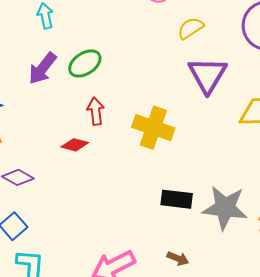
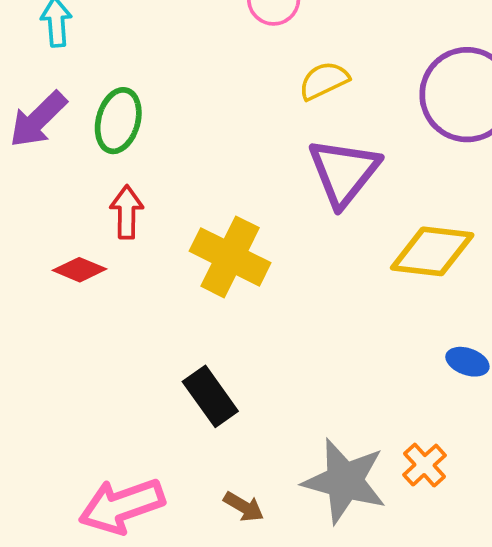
green ellipse: (85, 63) -> (118, 121), turned -48
black rectangle: (177, 199) -> (210, 396), moved, turned 40
gray star: (225, 208) -> (345, 481), moved

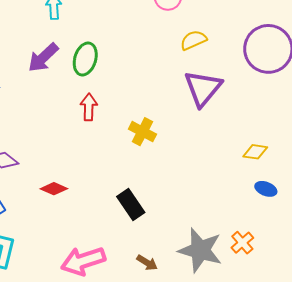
yellow diamond: (432, 251) -> (255, 152), moved, size x0.6
yellow cross: (230, 257) -> (142, 132), size x0.7
red diamond: (79, 270) -> (54, 189), moved

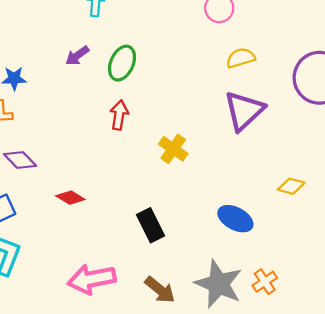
purple arrow: (43, 58) -> (77, 56), size x0.7
blue ellipse: (266, 189) -> (235, 219), moved, size x1.5
brown arrow: (147, 263) -> (160, 290), size x1.4

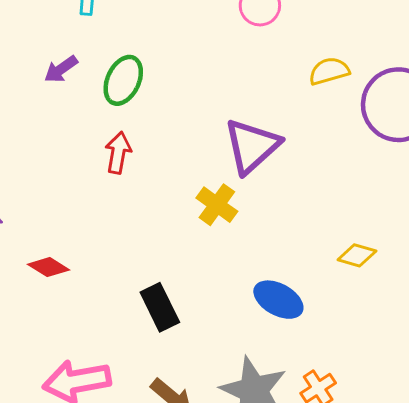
yellow semicircle: (241, 58) -> (329, 71), moved
purple triangle: (244, 111) -> (252, 146), moved
yellow cross: (173, 149) -> (217, 205), moved

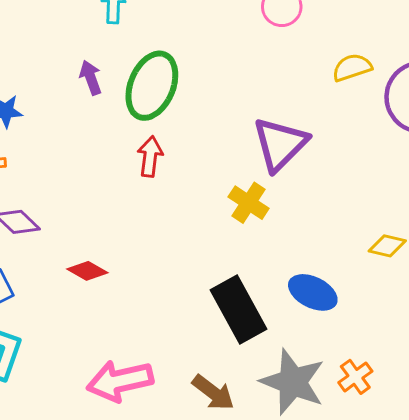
purple arrow: (61, 69) -> (91, 78), turned 108
green ellipse: (123, 80) -> (152, 86), size x1.4
black rectangle: (160, 307) -> (238, 309), moved, size x1.4

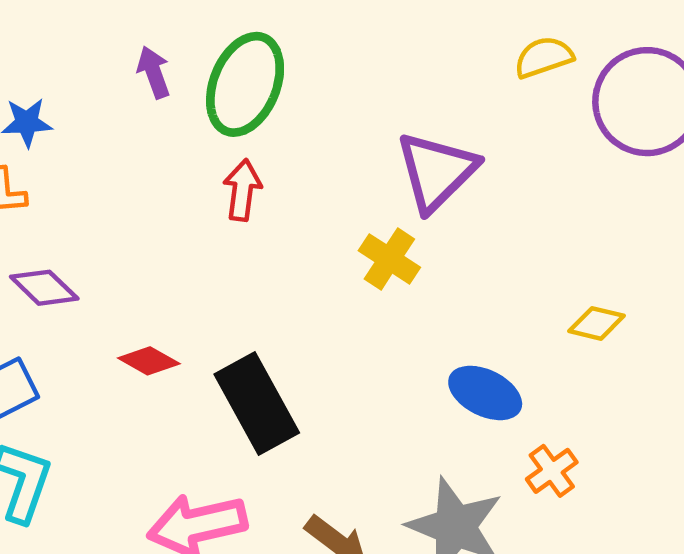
black rectangle: (238, 309) -> (257, 403), moved
orange cross: (355, 377) -> (552, 471), moved

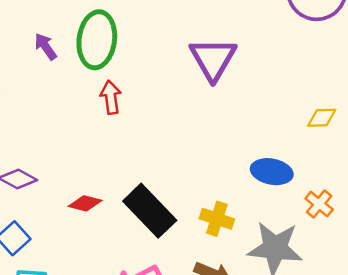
yellow cross: (389, 259) -> (217, 219), moved

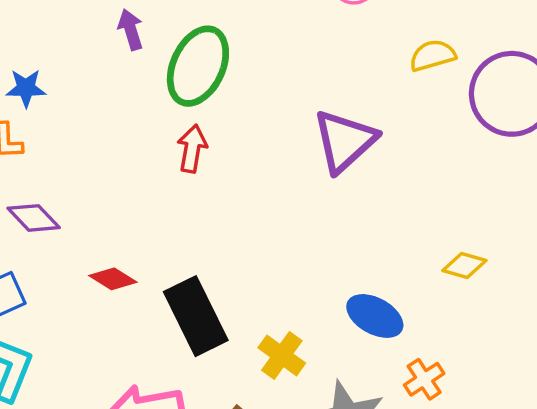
purple arrow: (46, 47) -> (131, 30), moved

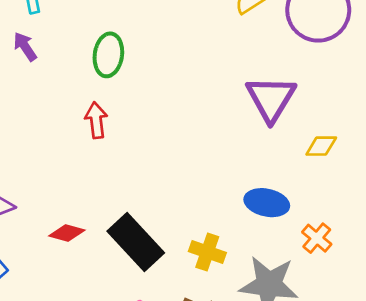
green ellipse: (198, 66) -> (108, 55), moved, size x0.7
purple triangle: (345, 141) -> (271, 99), moved

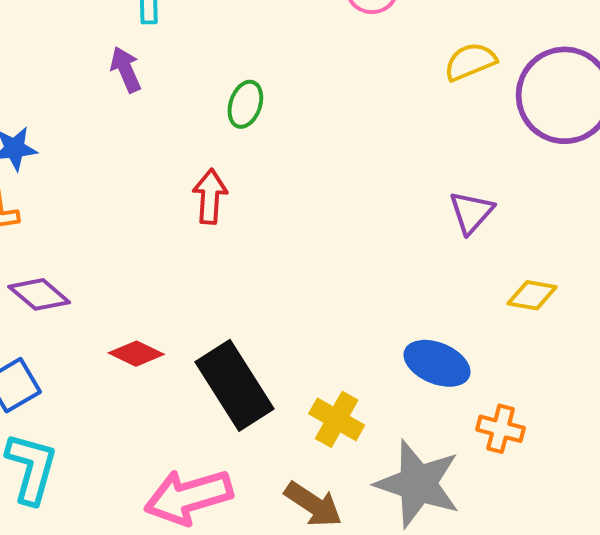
green ellipse: (108, 55) -> (245, 104), size x0.7
purple triangle: (271, 99) -> (471, 212), size x0.6
orange cross: (317, 238) -> (501, 429), turned -36

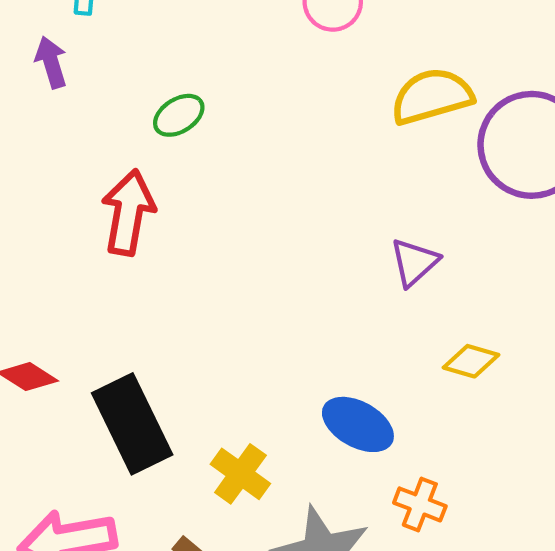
yellow semicircle: (470, 62) -> (432, 96), size x1.4
green ellipse: (245, 104) -> (179, 115), turned 33
red arrow: (210, 197) -> (128, 213), size x1.4

